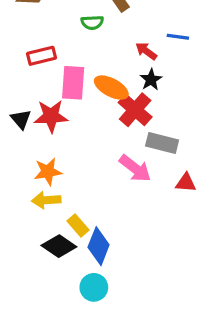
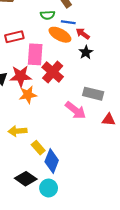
blue line: (178, 37) -> (68, 22), moved
orange ellipse: (111, 88) -> (60, 35), moved
red cross: (135, 110) -> (53, 72), moved
orange star: (48, 172) -> (28, 95), moved
black diamond: (59, 246) -> (26, 179), moved

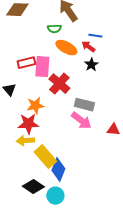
blue line: (68, 22) -> (95, 36), moved
red rectangle: (14, 37) -> (26, 63), moved
red star: (21, 76) -> (28, 124), moved
gray rectangle: (93, 94) -> (84, 105), moved
yellow rectangle: (38, 148) -> (45, 157), size x1.6

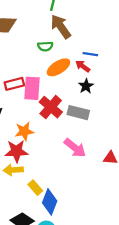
orange ellipse: (66, 48) -> (58, 67), turned -60
gray rectangle: (84, 105) -> (78, 113), moved
yellow rectangle: (45, 157) -> (35, 188), size x0.6

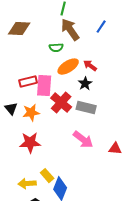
blue line: (90, 54) -> (101, 27), moved, turned -64
black star: (86, 86) -> (85, 84), moved
orange star: (24, 131) -> (31, 113), moved
yellow arrow: (13, 170) -> (27, 184), moved

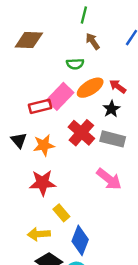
brown arrow: (70, 30) -> (93, 41), size x0.6
pink rectangle: (44, 86) -> (60, 96), moved, turned 40
yellow rectangle: (47, 176) -> (61, 213), moved

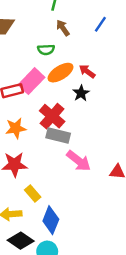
gray rectangle: (113, 139) -> (58, 135), moved

